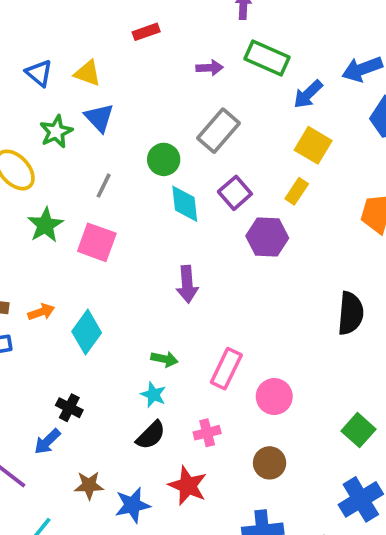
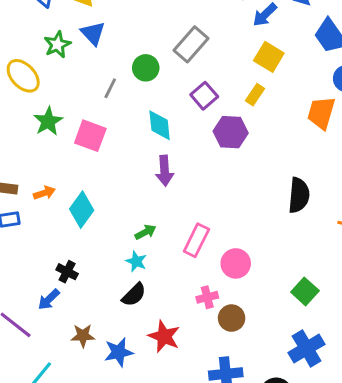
gray line: (104, 186) -> (110, 88), moved
cyan diamond: (185, 204) -> (160, 125), moved
green arrow: (164, 359) -> (146, 232), turned -40
pink cross: (207, 433) -> (207, 297), moved

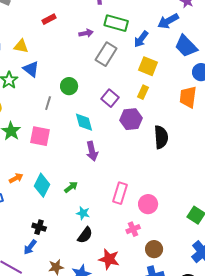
gray rectangle: (191, 44) -> (106, 54), moved
black semicircle: (299, 195) -> (161, 137), moved
green arrow: (146, 232) -> (71, 187), moved
brown circle: (232, 318) -> (154, 249), moved

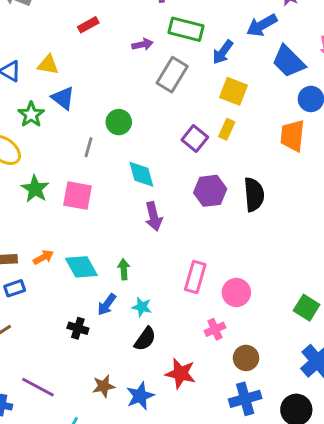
purple square: (110, 98) -> (195, 139), moved
purple hexagon: (131, 119) -> (210, 191), moved
cyan diamond: (42, 185) -> (81, 267), turned -55
green arrow: (71, 187) -> (124, 269), turned -56
blue arrow: (30, 247) -> (107, 304), moved

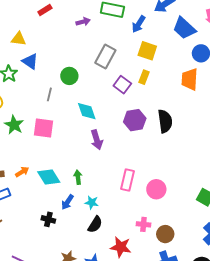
gray rectangle: (172, 75) -> (105, 56), moved
pink cross: (215, 329) -> (143, 224), moved, turned 32

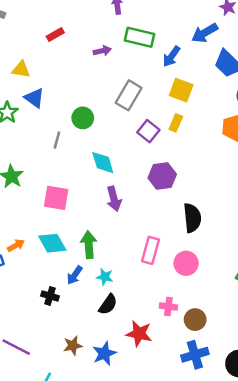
black semicircle: (165, 121) -> (192, 218), moved
pink square: (43, 128) -> (56, 198), moved
orange arrow: (22, 172) -> (16, 245), moved
green arrow: (78, 177) -> (89, 245), size x1.5

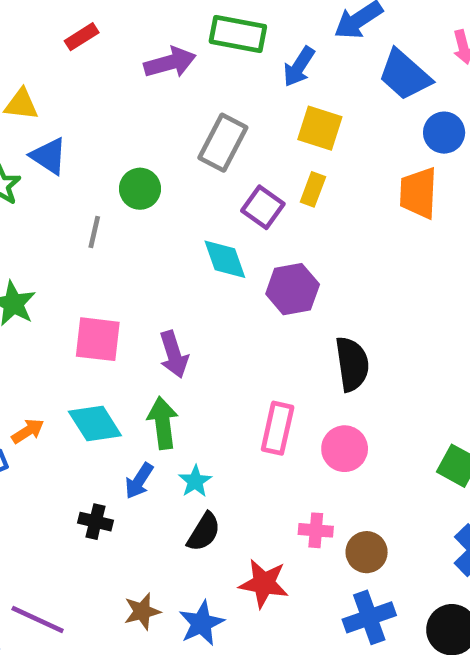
purple arrow: (102, 51) -> (170, 63), size x1.5
cyan diamond: (103, 163) -> (225, 259), moved
purple arrow: (114, 199) -> (174, 354), moved
cyan star: (105, 277) -> (195, 481), turned 30

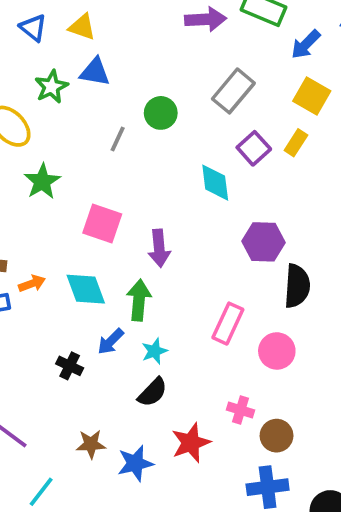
blue triangle: (49, 156) -> (95, 72), turned -36
purple hexagon: (293, 289) -> (264, 242), moved
red star: (264, 583) -> (191, 443), turned 30

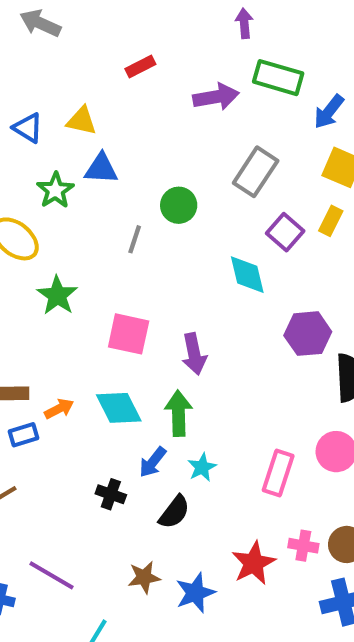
pink rectangle: (228, 324) -> (278, 473), moved
black semicircle: (153, 392) -> (174, 512), moved
pink cross: (241, 410) -> (303, 546), moved

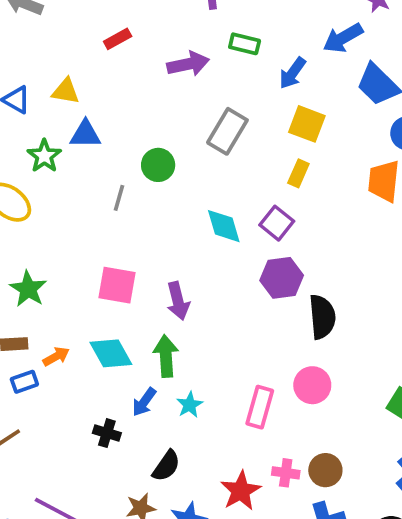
green rectangle: (278, 78) -> (245, 44), size x0.7
purple square: (285, 232) -> (277, 223), moved
green star: (57, 295) -> (28, 289), moved
black semicircle: (174, 512) -> (166, 466), moved

